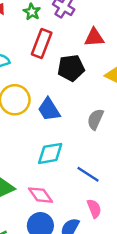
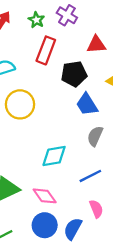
blue trapezoid: (49, 110) -> (87, 104), moved
gray semicircle: (95, 119) -> (95, 136), moved
blue line: (88, 174) -> (90, 176), turned -60

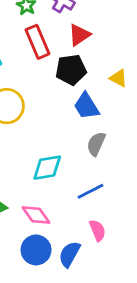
red triangle: (96, 45) -> (79, 35), moved, turned -30
red rectangle: (46, 50) -> (37, 42), turned -44

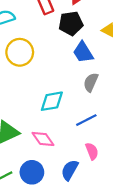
blue circle: (36, 250) -> (32, 172), moved

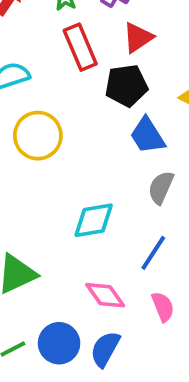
blue line: (86, 120) -> (153, 253), turned -30
pink diamond: (43, 139) -> (105, 295), moved
blue semicircle: (70, 170) -> (105, 349), moved

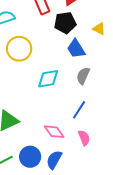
cyan diamond: (94, 220) -> (48, 79), moved

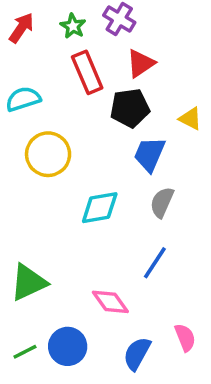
blue trapezoid: (76, 49) -> (149, 154), turned 55
pink semicircle: (84, 138) -> (185, 338), moved
blue semicircle: (54, 160) -> (137, 354), moved

